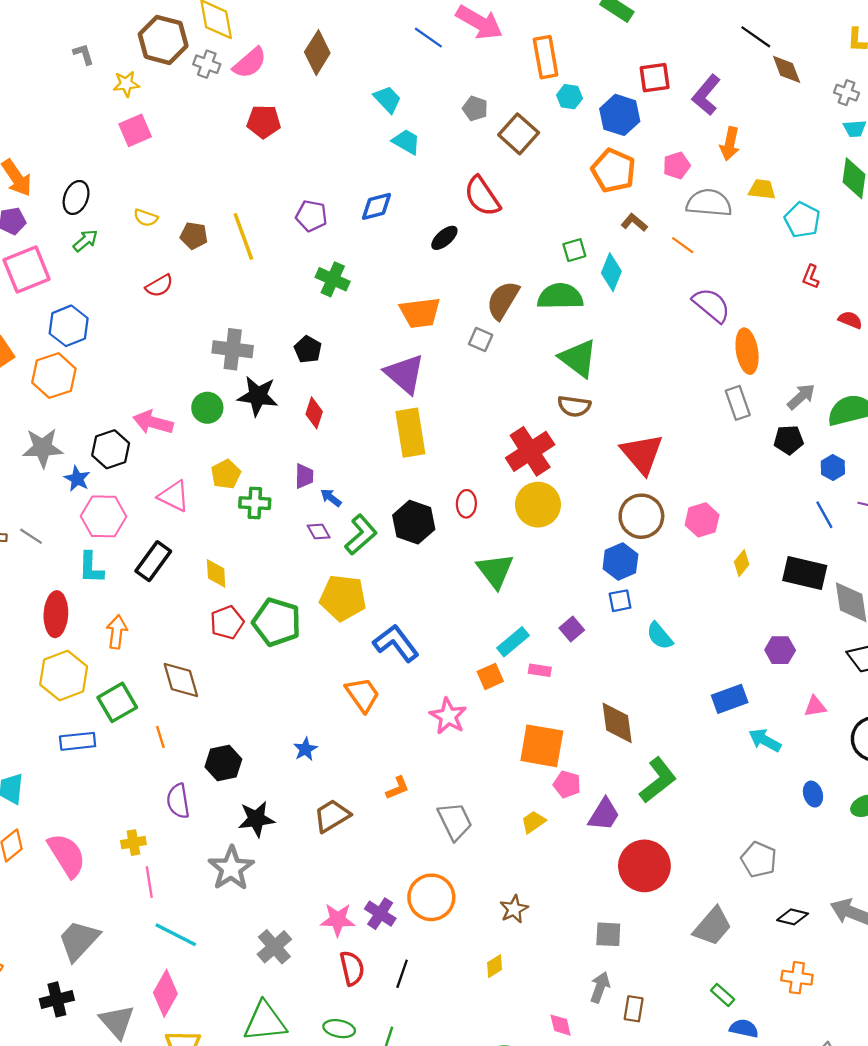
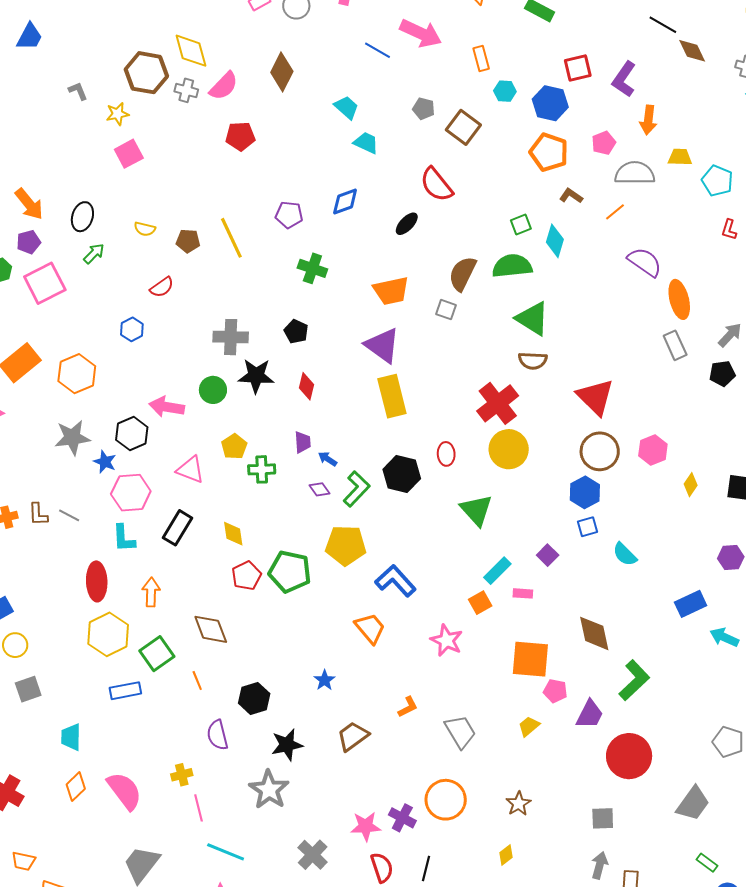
orange rectangle: (546, 57) -> (481, 58), size x0.7
orange line: (683, 245) -> (615, 212), turned -70
blue hexagon: (69, 326) -> (132, 329), moved, size x0.7

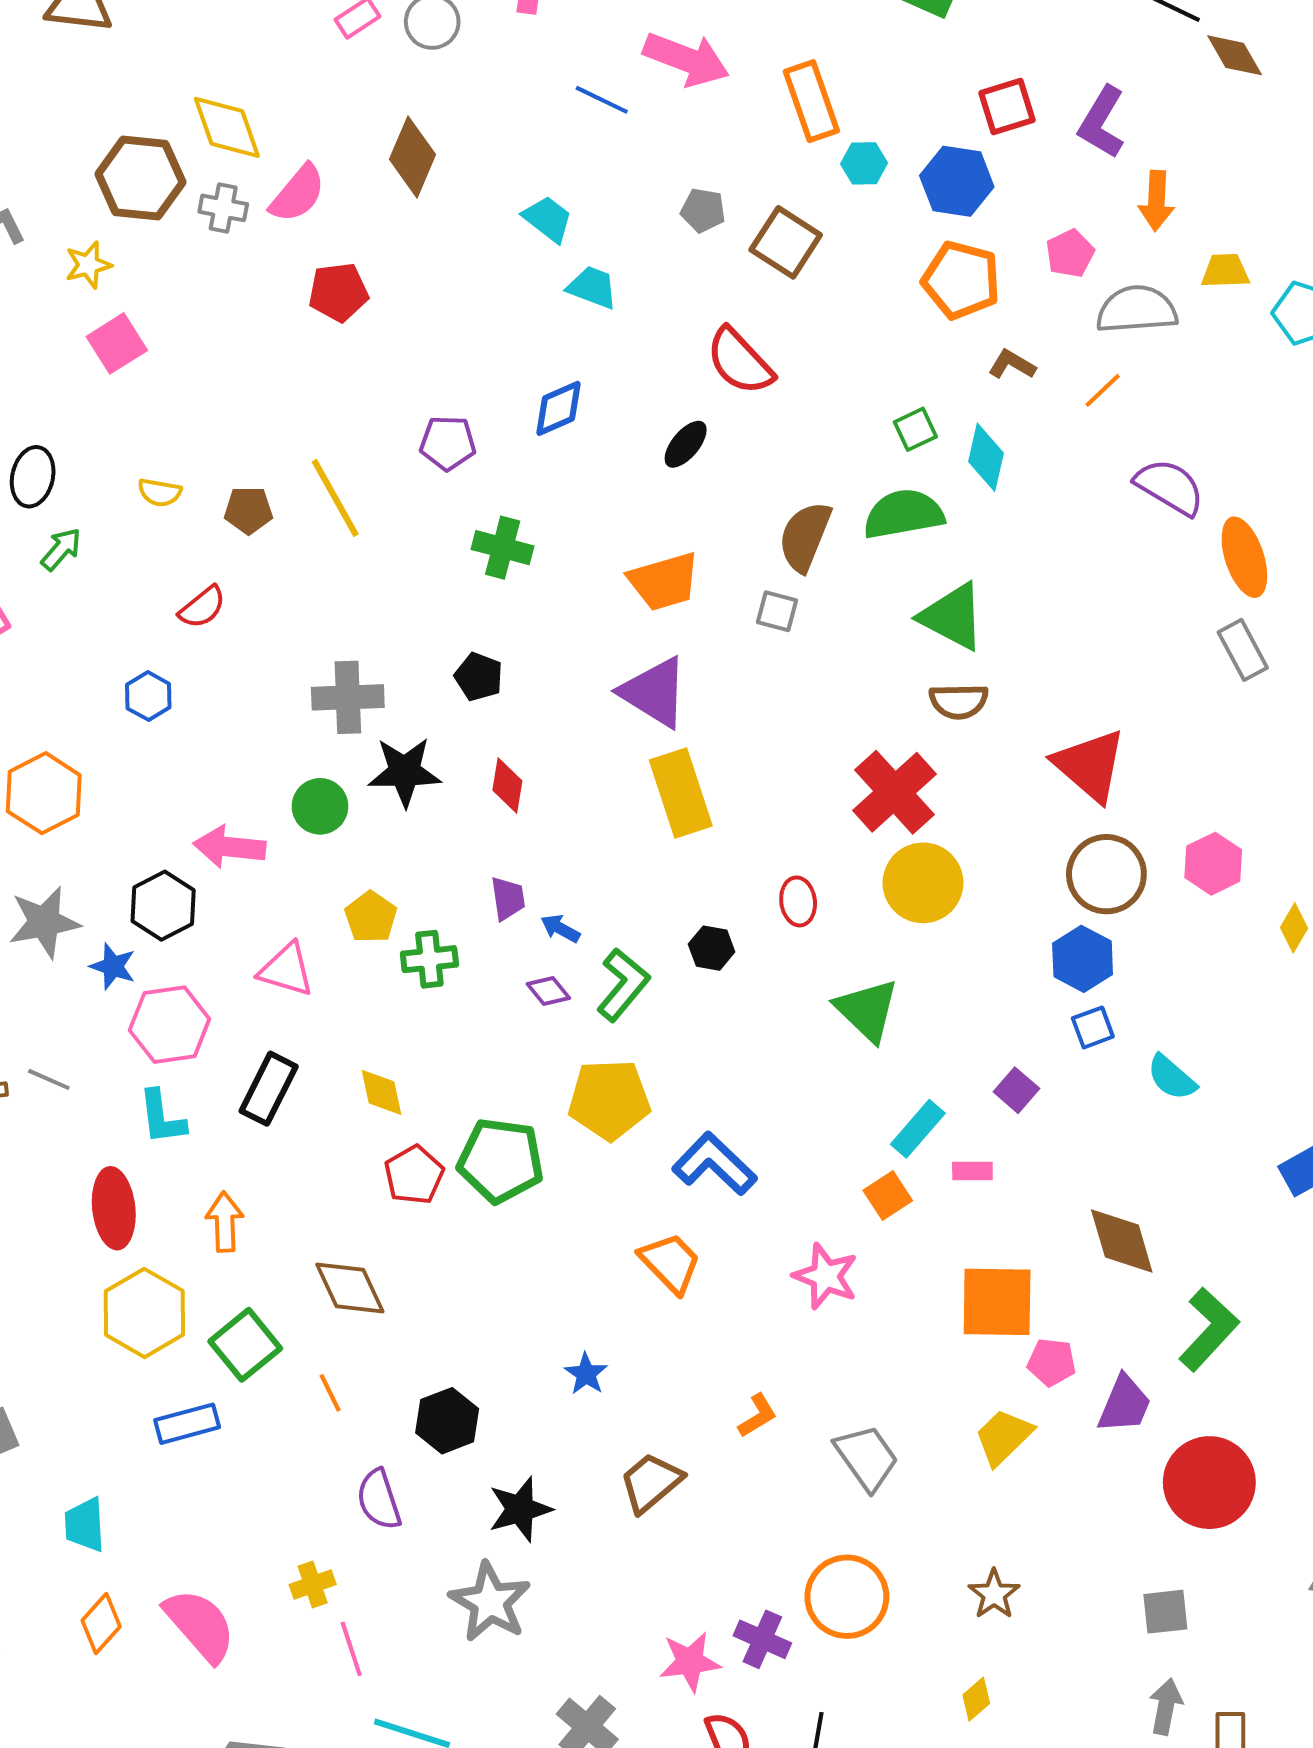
orange rectangle: (481, 58) -> (811, 101), size x1.5
black hexagon: (402, 474) -> (712, 948), size x0.6
yellow trapezoid: (529, 726) -> (1004, 1437), size x1.4

